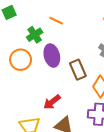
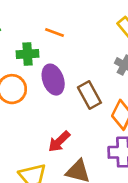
green cross: (35, 35) -> (27, 54), turned 35

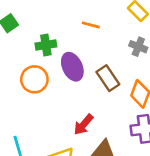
orange line: (54, 33) -> (91, 25), moved

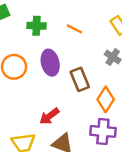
green cross: (46, 45) -> (36, 26), moved

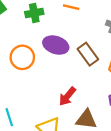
purple ellipse: (50, 63) -> (56, 45), turned -45

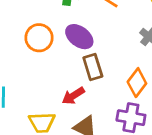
brown rectangle: (88, 54) -> (93, 67), moved

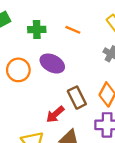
brown rectangle: (93, 67) -> (77, 98), moved

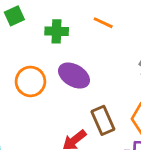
orange line: (73, 30) -> (103, 23), moved

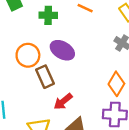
brown rectangle: (103, 120) -> (45, 77), moved

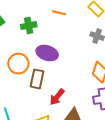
brown rectangle: (45, 77) -> (37, 79), turned 48

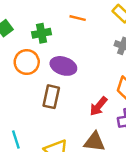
orange circle: (18, 64) -> (27, 62), moved
red arrow: (57, 97) -> (98, 106), moved

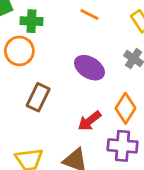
green cross: (41, 33) -> (32, 21), moved
purple ellipse: (63, 66) -> (89, 68), moved

